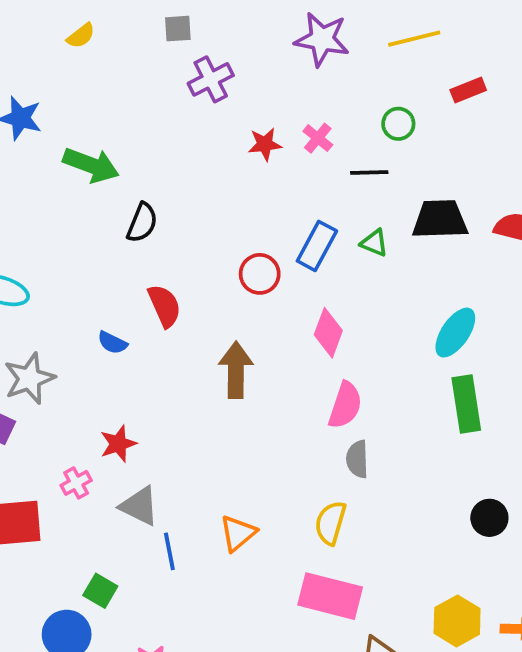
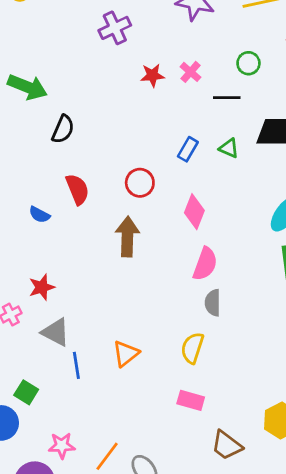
blue rectangle: (317, 246) -> (188, 149), size x0.7
red circle: (260, 274) -> (140, 183), moved
pink rectangle: (330, 596) -> (191, 400), size x0.6

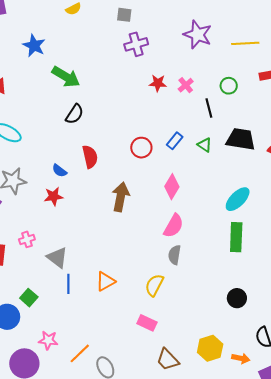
black line: (227, 98) -> (209, 108), turned 66
black semicircle: (63, 129) -> (75, 114), moved
red circle: (140, 183) -> (141, 148), moved
red star: (42, 287) -> (54, 196), moved

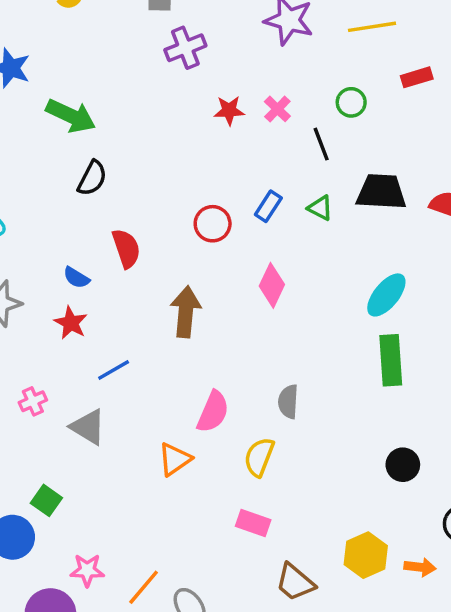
red star: (54, 196) -> (71, 323), turned -30
pink semicircle: (174, 226) -> (213, 412), moved
blue line: (68, 284) -> (114, 370), moved, turned 66

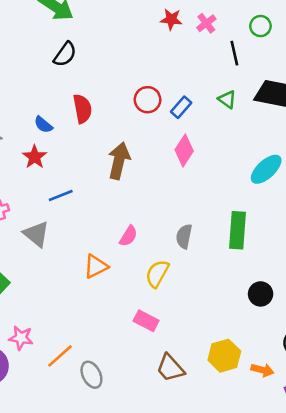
blue rectangle: (268, 206) -> (181, 107), moved
green rectangle: (391, 360) -> (238, 230), moved
pink semicircle: (213, 412) -> (128, 236), size x0.7

